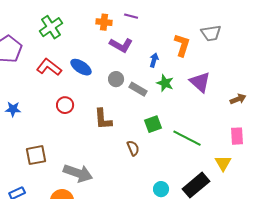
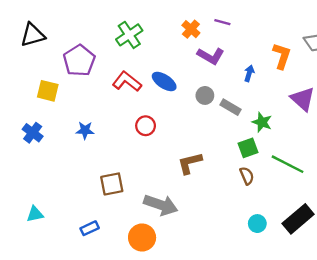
orange cross: (104, 22) -> (191, 29), turned 35
green star: (165, 83) -> (262, 122), moved
brown L-shape: (103, 119) -> (190, 163), moved, turned 80
brown semicircle: (133, 148) -> (247, 176), moved

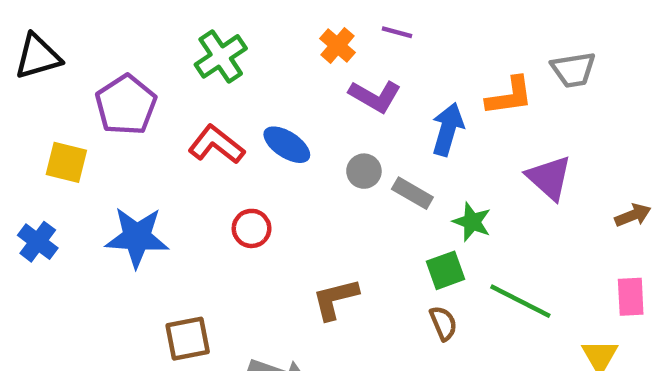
orange L-shape: (282, 56) -> (509, 96), turned 64
blue arrow: (249, 73) -> (448, 129), size x1.6
blue star: (85, 130) -> (137, 237), size x1.8

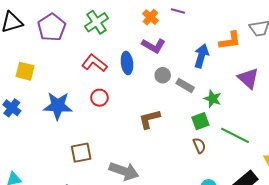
purple L-shape: (375, 96) -> (153, 46), moved
purple pentagon: (126, 105) -> (52, 27), moved
blue ellipse: (287, 145) -> (127, 63), turned 50
red circle: (252, 228) -> (99, 98), moved
brown L-shape: (335, 299) -> (149, 119), moved

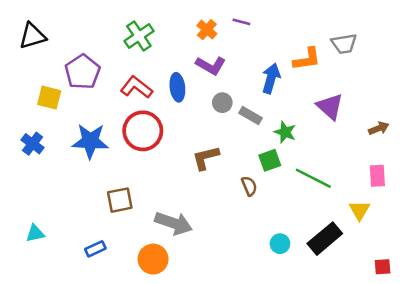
purple pentagon: (52, 27) -> (83, 72), moved
red circle: (99, 98) -> (143, 131), size x1.8
brown semicircle: (199, 146) -> (249, 186), moved

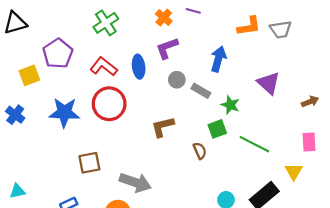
orange L-shape: (307, 59) -> (249, 26), moved
purple L-shape: (211, 65) -> (167, 48), turned 130
yellow square: (49, 98) -> (29, 75), turned -35

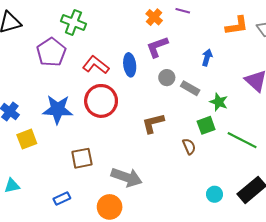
green cross: (106, 23) -> (73, 22), moved, turned -35
blue arrow: (218, 59) -> (207, 57), size x0.7
yellow square: (29, 75) -> (27, 139), moved

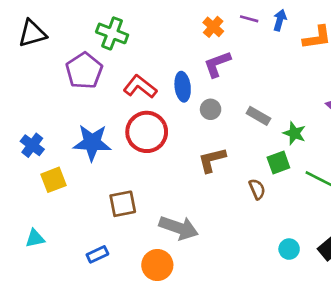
blue arrow: (207, 57) -> (280, 20), moved
gray circle: (167, 78) -> (211, 109), moved

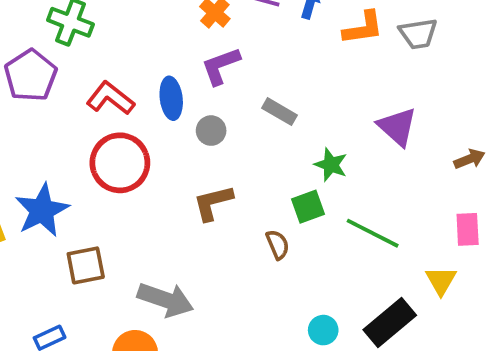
gray rectangle: (258, 116) -> (279, 112), moved
blue star: (92, 143) -> (42, 210), moved, turned -30

